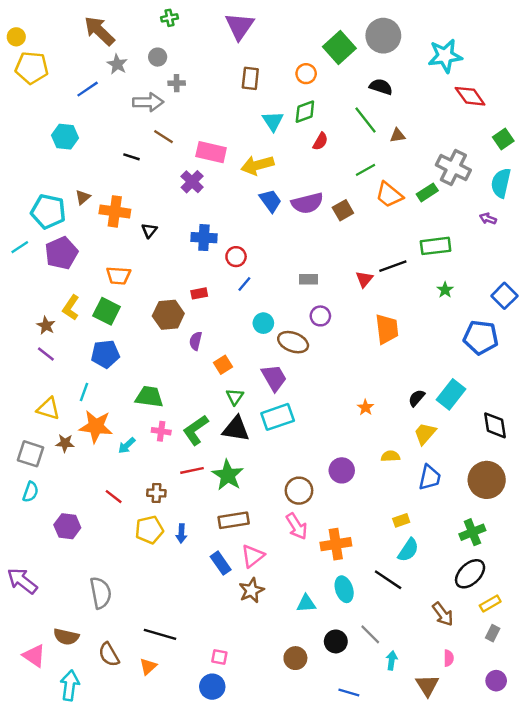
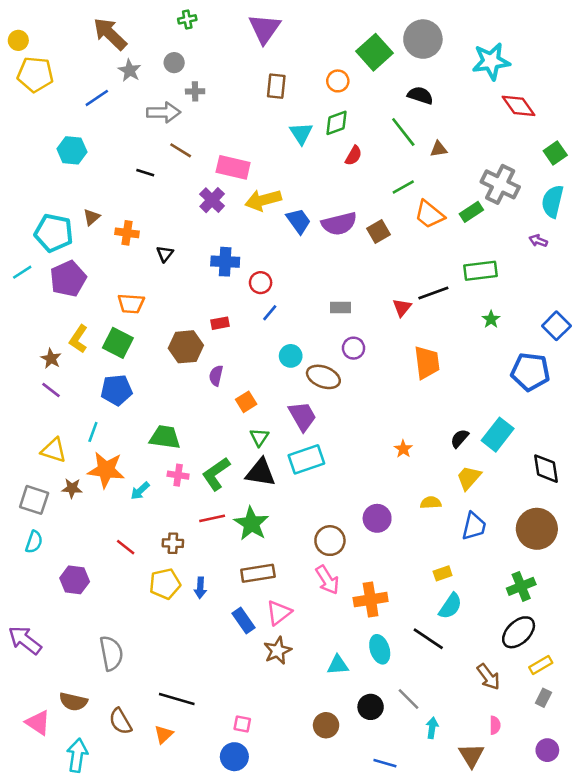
yellow arrow: (257, 165) -> (263, 200), moved
orange cross: (115, 211) -> (127, 233), size x0.7

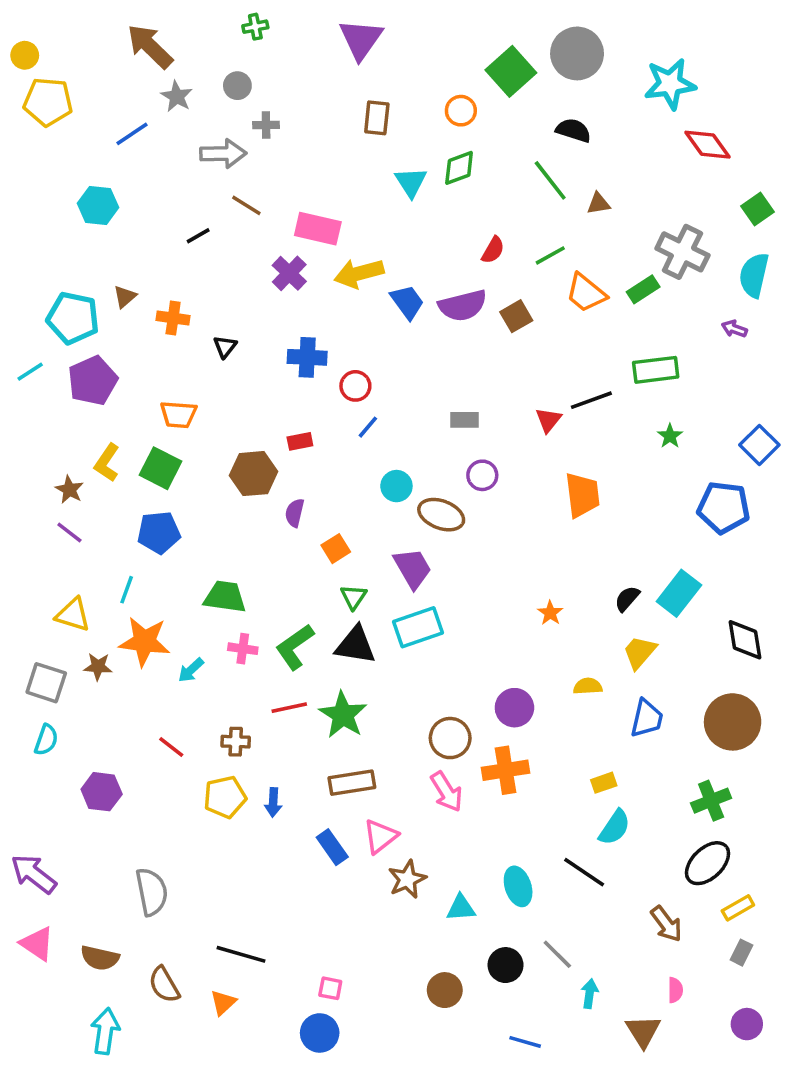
red semicircle: (354, 156) -> (493, 250), moved
black line: (145, 173) -> (198, 236), turned -48
orange cross: (371, 600) -> (506, 770), moved
brown star: (278, 651) -> (407, 879), moved
pink triangle: (38, 723) -> (37, 944), moved

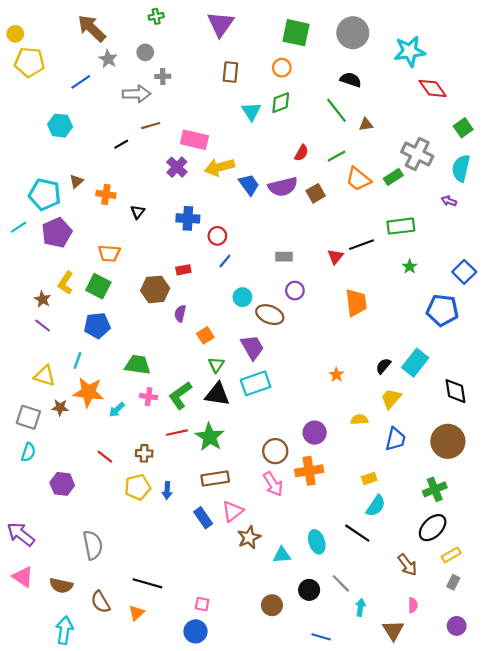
green square: (511, 71) -> (296, 33), moved, turned -36
brown line: (246, 205) -> (151, 126), turned -48

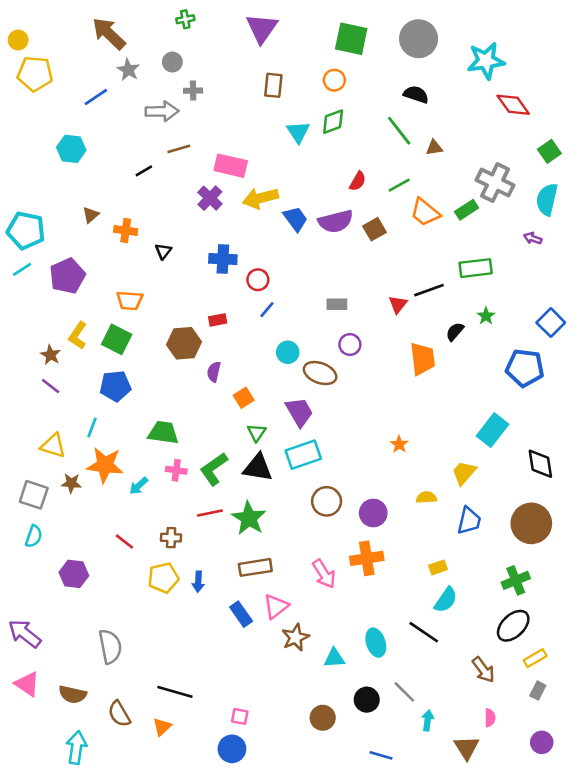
cyan pentagon: (45, 194) -> (26, 230), moved
black semicircle: (383, 366) -> (455, 332), moved
brown circle: (275, 451) -> (327, 501), moved

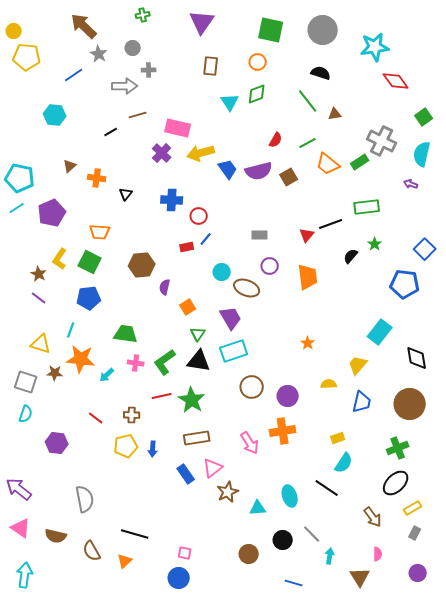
red rectangle: (218, 320) -> (187, 247), moved
orange trapezoid: (422, 359) -> (308, 277), moved
cyan arrow: (76, 748) -> (25, 575), moved

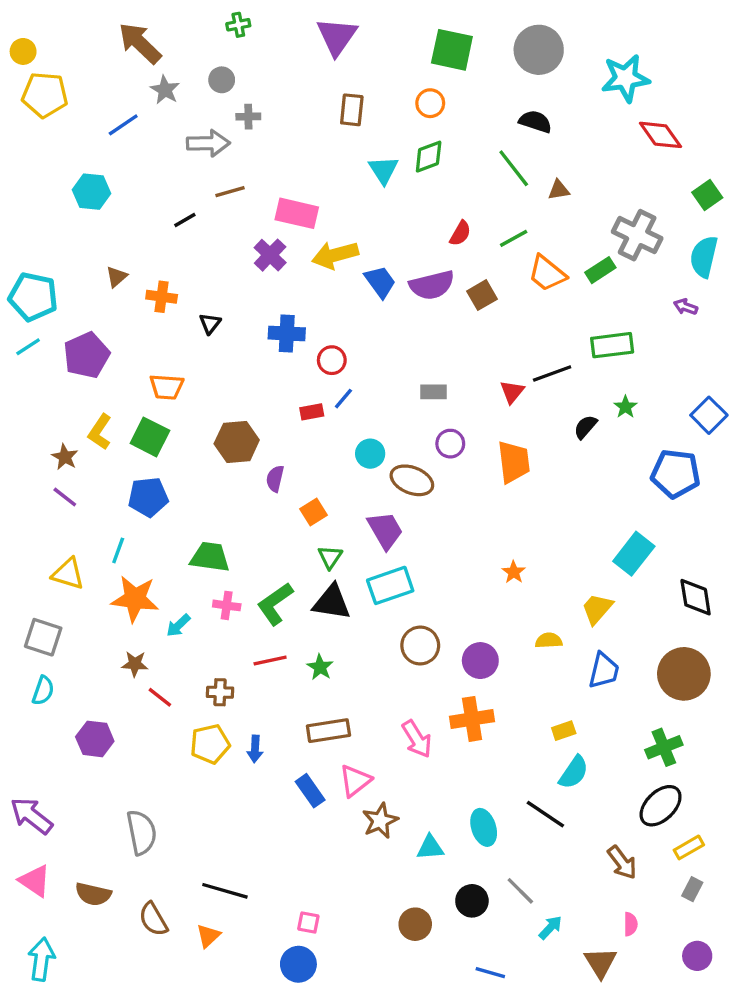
brown star: (55, 373) -> (135, 664), moved
green star: (192, 400) -> (320, 667), size x0.6
cyan arrow: (330, 556) -> (550, 928), turned 35

